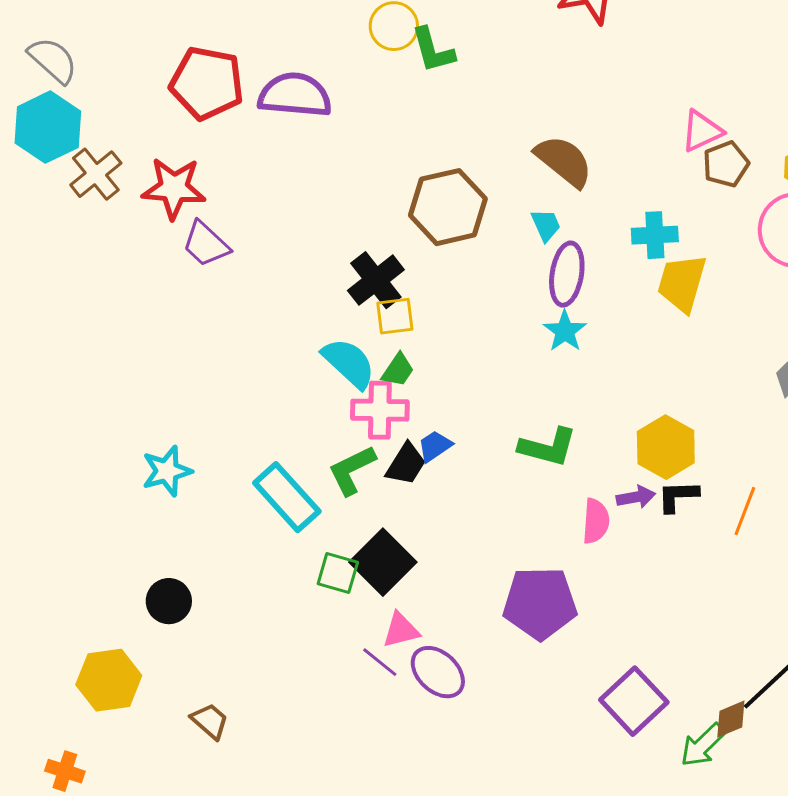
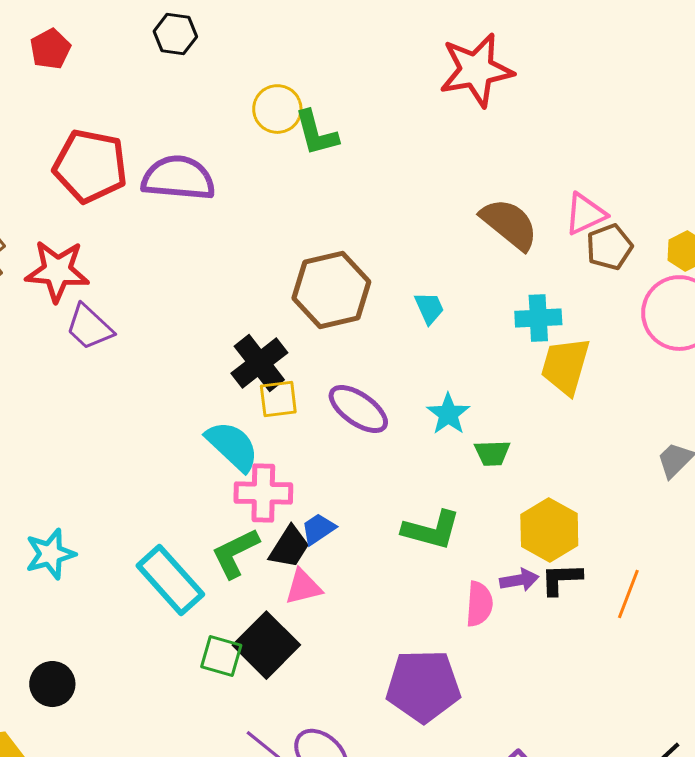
brown semicircle: (564, 161) -> (509, 224), moved
purple ellipse: (567, 274) -> (358, 409), moved, turned -64
green trapezoid: (398, 370) -> (492, 453), moved, turned 54
pink triangle: (401, 630) -> (303, 587), moved

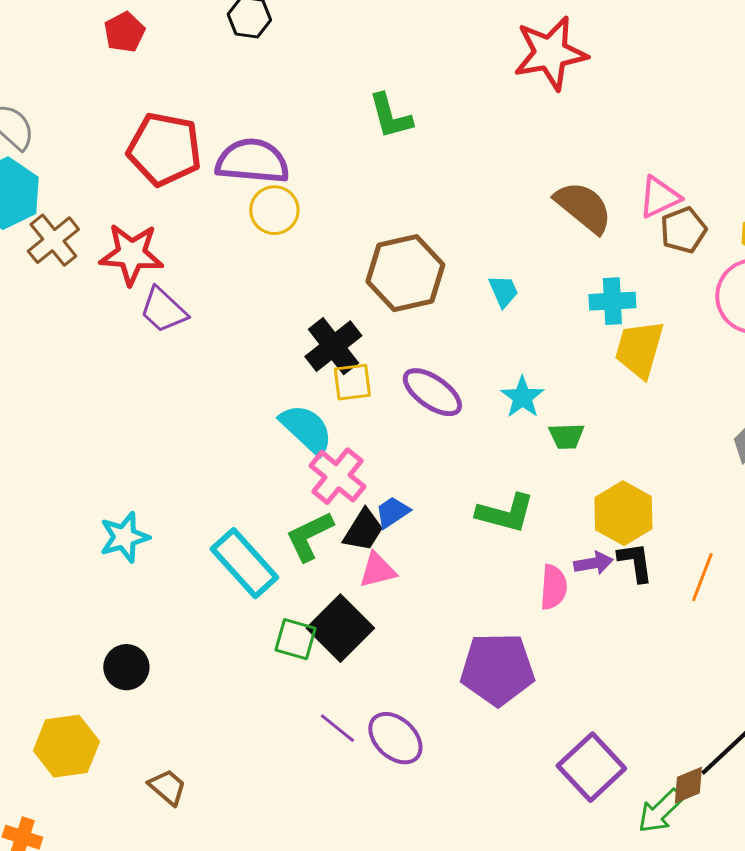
yellow circle: (277, 109) -> (274, 210), moved
pink cross: (263, 493) -> (337, 476), turned 38
black L-shape: (561, 579) -> (635, 562), turned 84

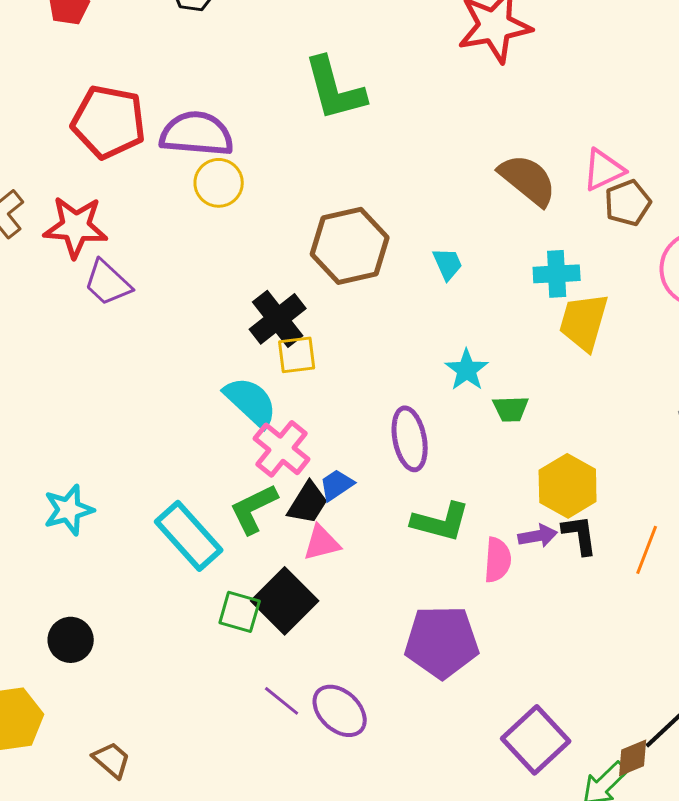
green L-shape: (390, 116) -> (335, 89), size x1.4
purple ellipse: (432, 392) -> (410, 439), moved, turned 44
green L-shape: (505, 513) -> (441, 522), moved

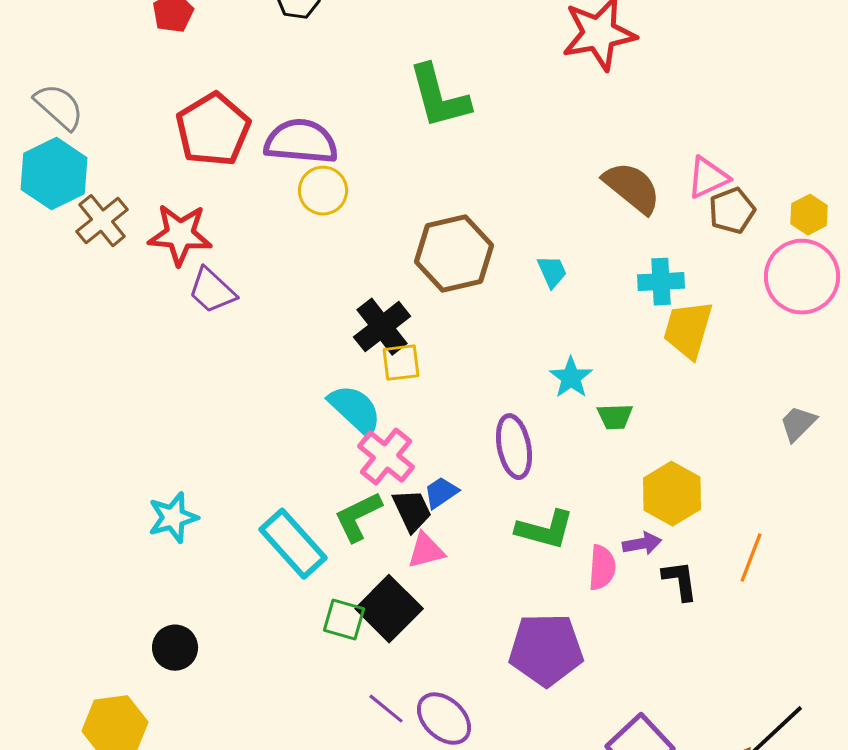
red pentagon: (109, 122) -> (213, 130), turned 30
black trapezoid: (308, 503) -> (412, 511), turned -57
black L-shape: (580, 535) -> (680, 581), moved

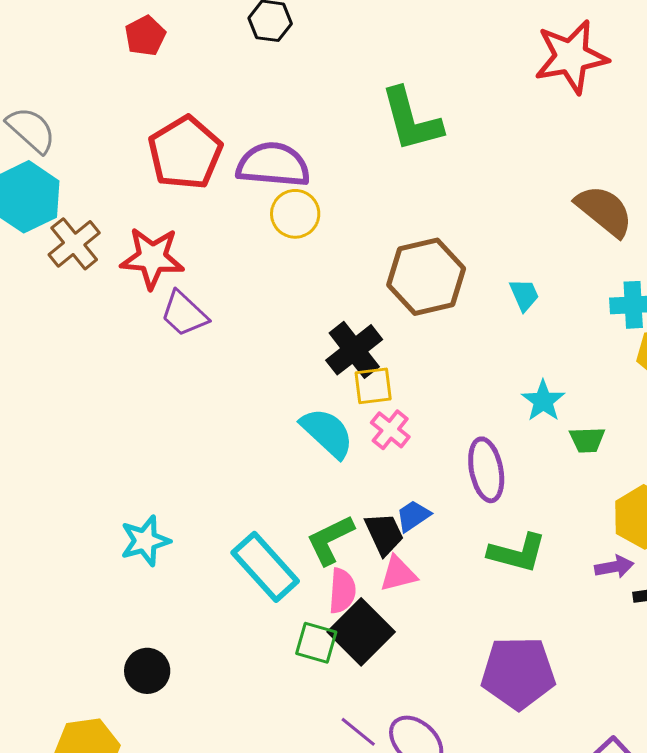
pink cross: (386, 457) -> (390, 430), moved, size x0.7
pink semicircle: (602, 568) -> (342, 591), moved

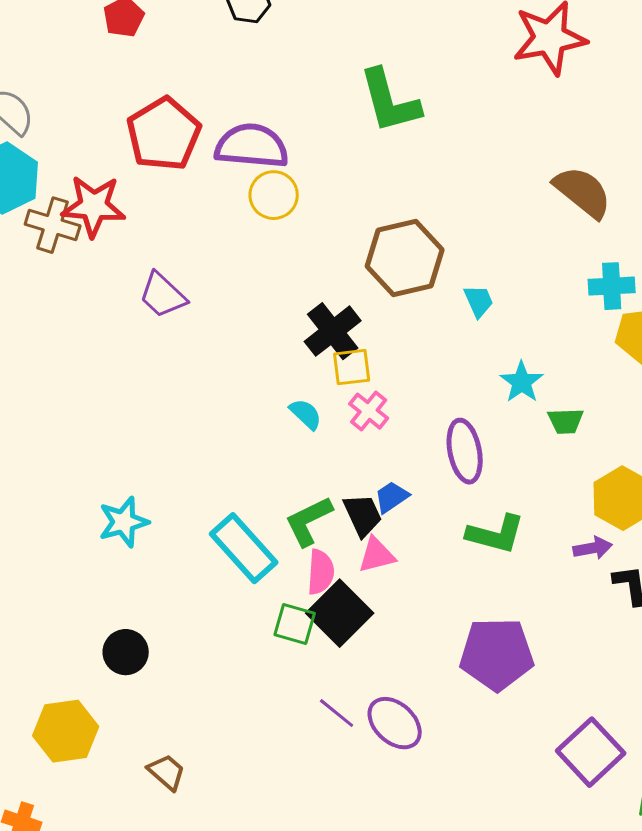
brown cross: (74, 244) -> (53, 225), turned -34
red star: (152, 258) -> (94, 206), moved
cyan trapezoid: (524, 295) -> (479, 301), moved
cyan semicircle: (327, 433) -> (306, 414), size x0.6

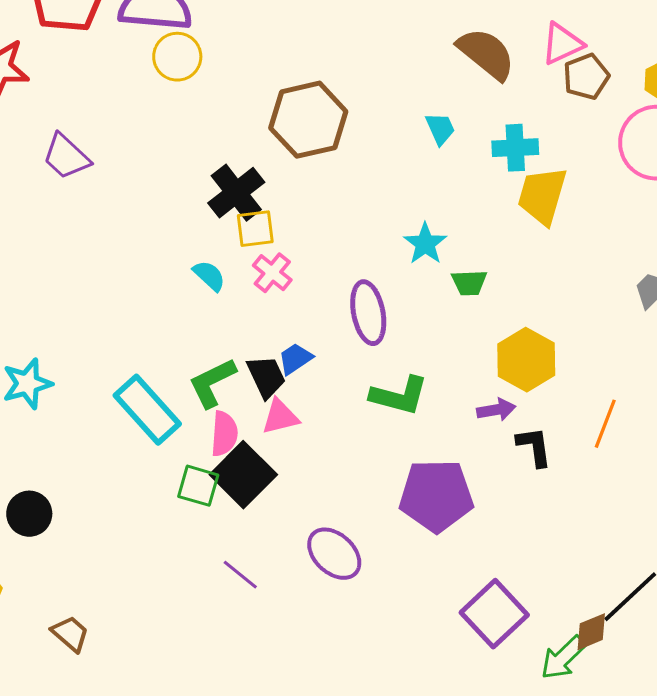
cyan trapezoid: (479, 301) -> (440, 129), moved
purple pentagon: (497, 654) -> (436, 496), moved
purple ellipse: (395, 723) -> (334, 554), moved

